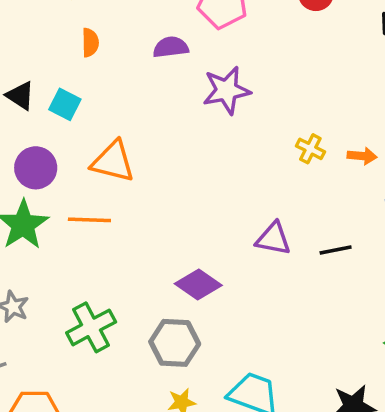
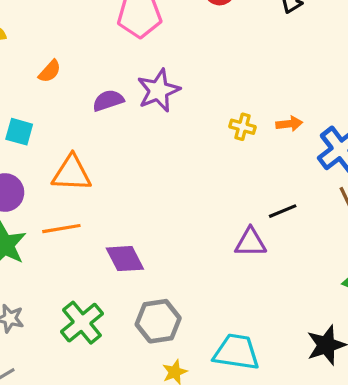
orange semicircle: (90, 43) -> (50, 71), moved, turned 55
purple semicircle: (171, 47) -> (108, 101), moved
purple triangle: (273, 239) -> (251, 242), moved
purple diamond: (198, 285) -> (125, 259), moved, turned 39

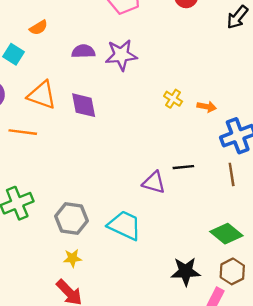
orange semicircle: (50, 71) -> (39, 28), moved
purple diamond: (125, 259) -> (84, 105), moved
cyan trapezoid: (236, 352) -> (124, 225), moved

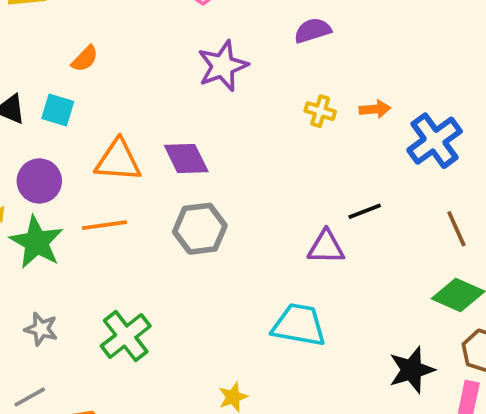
purple semicircle: (83, 51) -> (313, 30), moved
brown line: (232, 174) -> (456, 229), moved
gray hexagon: (72, 219) -> (200, 229), moved

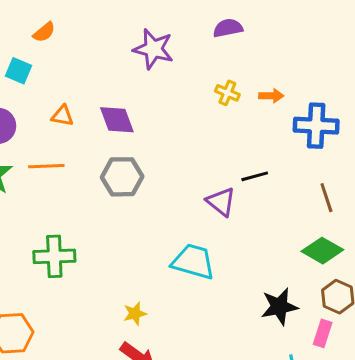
purple star: (223, 66) -> (153, 49), turned 30
blue cross: (435, 141) -> (316, 126), turned 33
orange triangle: (118, 160) -> (62, 116), size x0.6
purple triangle: (326, 247) -> (221, 202), turned 32
green cross: (126, 336) -> (54, 256), turned 30

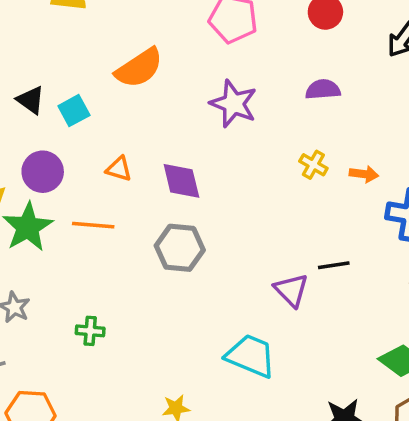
orange semicircle: (44, 32) -> (139, 68), moved, size x1.8
cyan square: (19, 71) -> (74, 111), turned 32
green cross: (54, 256) -> (90, 331), size x0.6

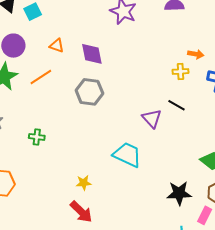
yellow cross: (313, 165) -> (180, 71), moved, turned -35
orange line: (93, 225) -> (41, 77), turned -40
black line: (334, 265) -> (176, 105), turned 36

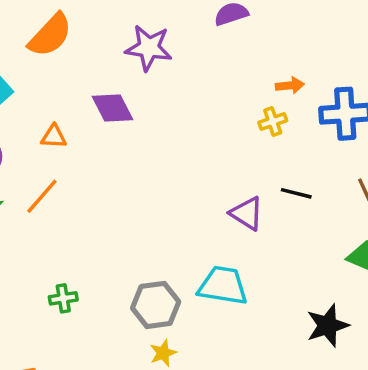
purple diamond: (92, 54) -> (112, 108), moved
gray hexagon: (89, 92) -> (156, 305), moved
black line: (176, 105) -> (296, 193), moved

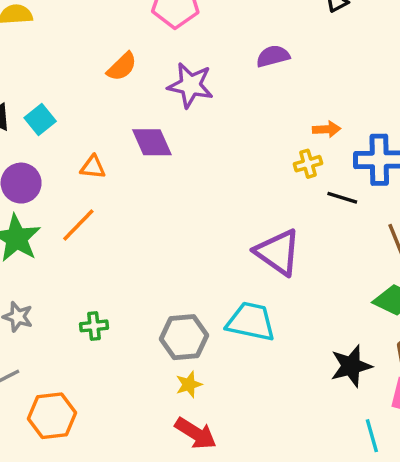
orange semicircle: (50, 35) -> (122, 67), moved, size x0.7
black line: (296, 193) -> (342, 198), moved
purple triangle: (247, 213) -> (278, 252), size x1.4

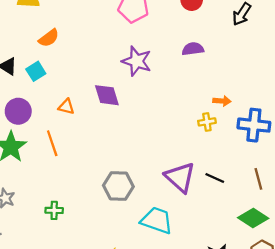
orange semicircle: (122, 67) -> (49, 38), moved
black line: (342, 198) -> (215, 178), moved
orange line: (78, 225) -> (52, 143), turned -70
gray hexagon: (184, 337) -> (118, 186), moved

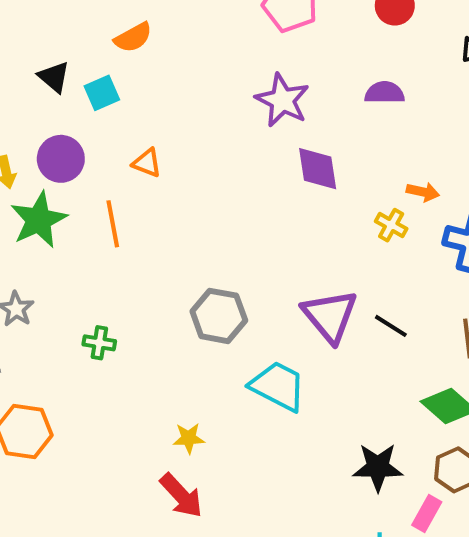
purple diamond: (107, 95) -> (318, 169), moved
yellow cross: (207, 122) -> (391, 225), turned 30

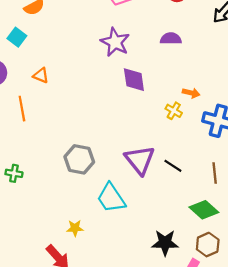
cyan square: (102, 93) -> (17, 37), turned -30
cyan trapezoid: (278, 386) -> (111, 198), turned -152
yellow star: (189, 438) -> (75, 228), moved

